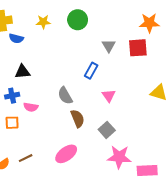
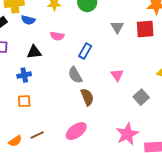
blue rectangle: (91, 71) -> (85, 51), moved
pink semicircle: (31, 107) -> (57, 36), moved
gray square: (107, 130) -> (141, 97), moved
pink star: (119, 157) -> (127, 134), turned -30

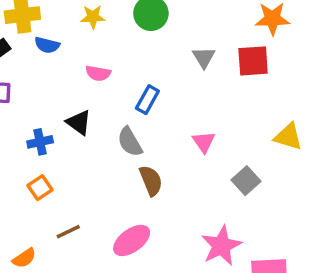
black triangle: (34, 52) -> (79, 123), moved, turned 42
orange square: (24, 101) -> (40, 188), turned -32
brown line: (37, 135) -> (68, 232), moved

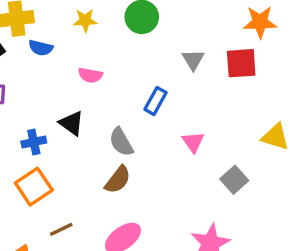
blue rectangle: (147, 100) -> (155, 101), moved
brown semicircle: (151, 181) -> (118, 180), moved, turned 60
orange square: (40, 188) -> (34, 187), size x1.5

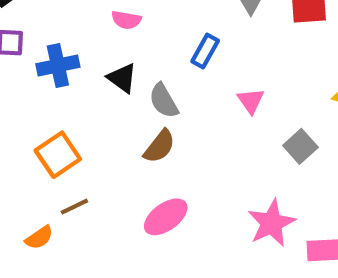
black triangle: (71, 123) -> (122, 78), moved
blue cross: (34, 142) -> (58, 66), moved, size x1.4
brown line: (61, 229) -> (74, 207), moved

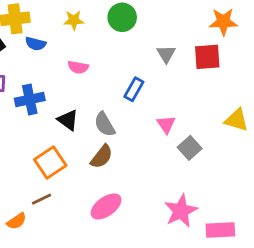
black triangle: (122, 78) -> (68, 120), moved
gray square: (300, 146) -> (190, 148), moved
orange square: (58, 155) -> (50, 162), moved

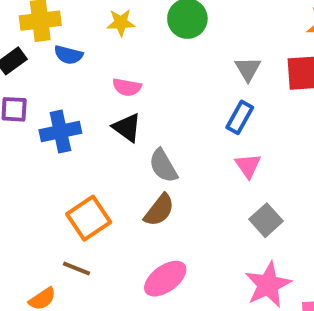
blue rectangle: (134, 89) -> (240, 117), moved
black triangle: (68, 120) -> (127, 127), moved
gray square: (190, 148) -> (266, 220), moved
brown line: (42, 199) -> (77, 269), turned 48

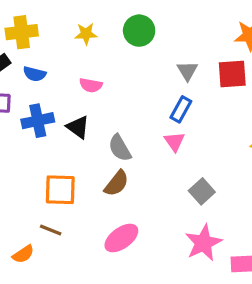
blue semicircle: (68, 55) -> (35, 74), moved
black triangle: (127, 127) -> (78, 127), moved
pink triangle: (248, 166) -> (174, 142), moved
orange square: (89, 218) -> (60, 190), turned 36

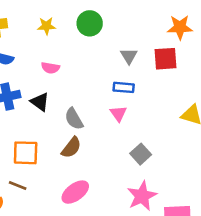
blue rectangle: (181, 109) -> (124, 87), turned 66

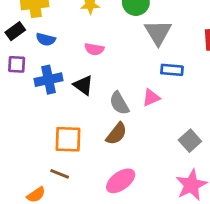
gray triangle: (129, 56) -> (158, 32), moved, size x1.5
pink triangle: (118, 114) -> (151, 98), moved, turned 42

